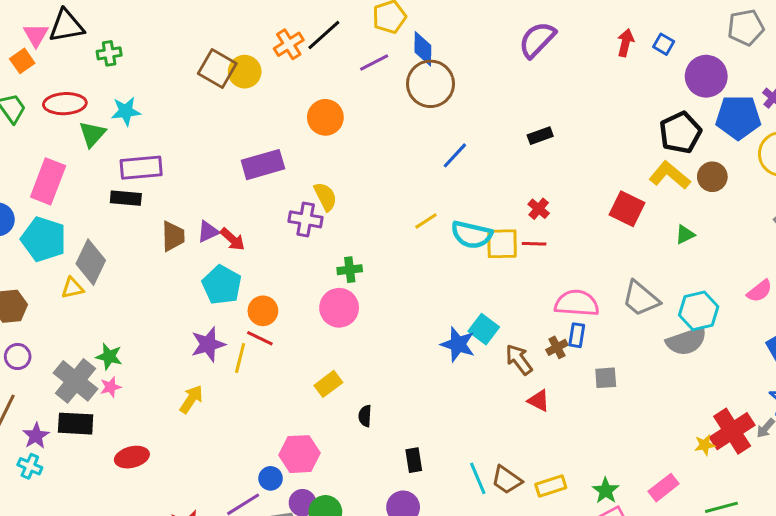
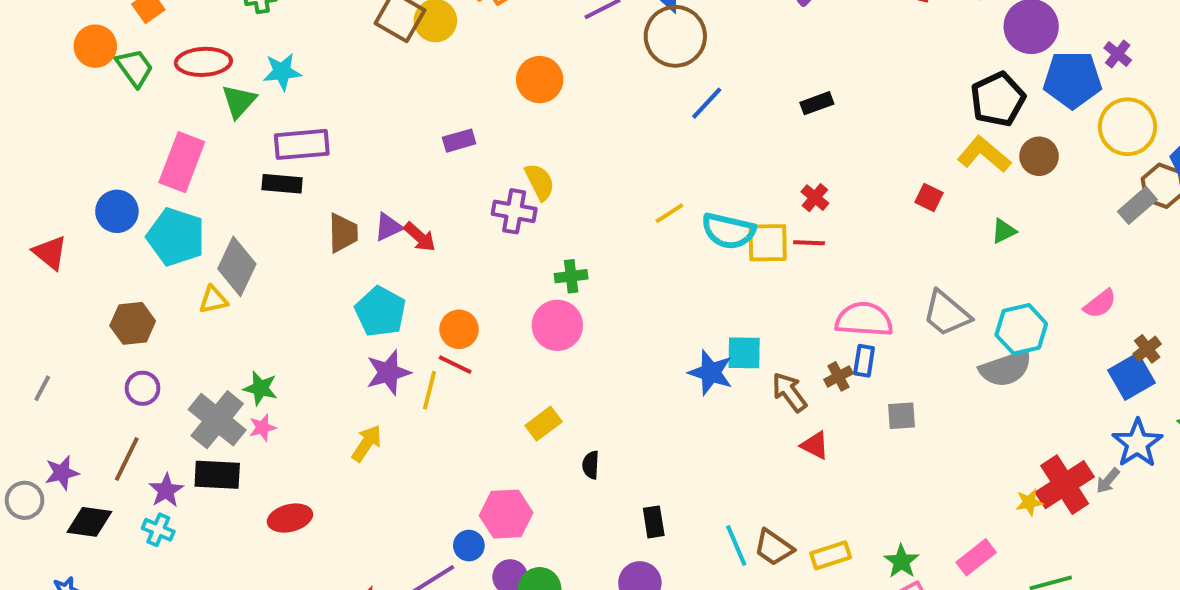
blue line: (455, 155) -> (707, 103), moved
purple rectangle: (263, 165) -> (459, 141), size x0.6
red square: (627, 209) -> (929, 198), size x0.6
cyan pentagon: (222, 285) -> (380, 312), moved
cyan square: (484, 329) -> (744, 353), turned -36

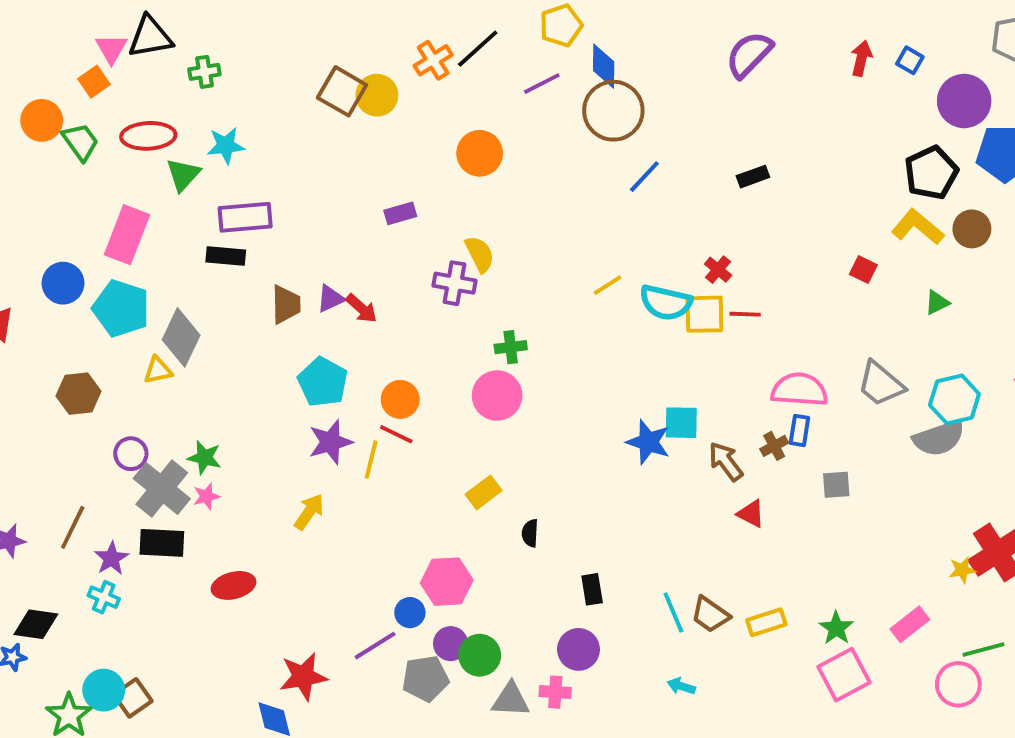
red cross: (815, 198) -> (718, 270), moved
purple circle: (142, 388) -> (131, 454), moved
black diamond: (89, 522) -> (36, 624), moved

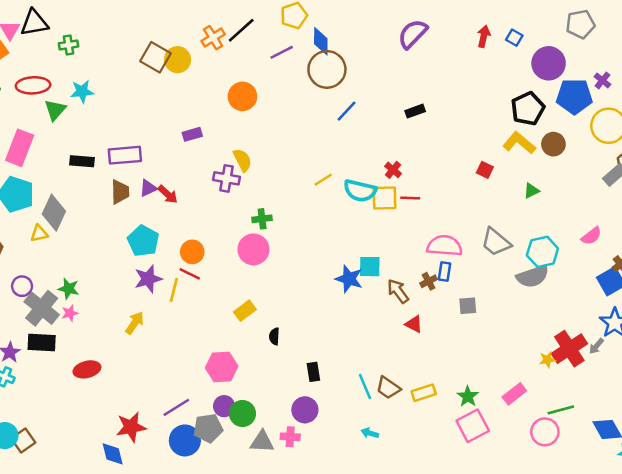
purple rectangle: (245, 217) -> (125, 155), moved
blue circle: (410, 613) -> (185, 440), moved, size x1.6

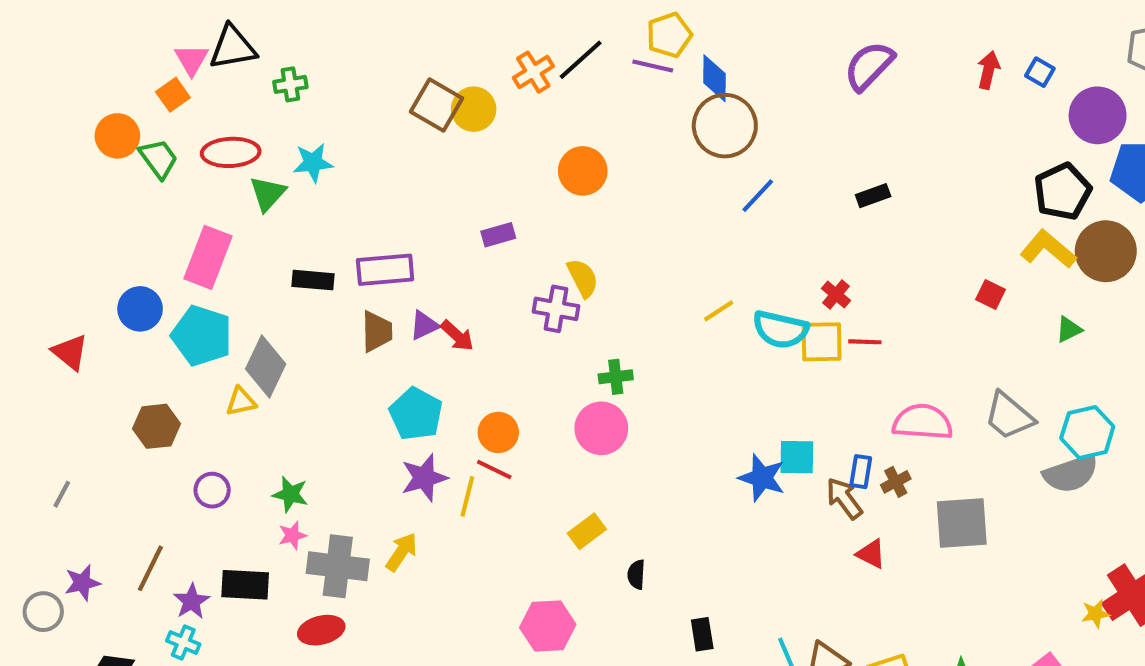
purple line: (282, 52) -> (653, 66), moved, turned 40
brown circle: (553, 144) -> (1106, 251), size x1.5
blue rectangle: (444, 271) -> (861, 472), moved
gray square: (468, 306) -> (962, 523), size x1.8
gray cross: (42, 308) -> (338, 566), moved, turned -32

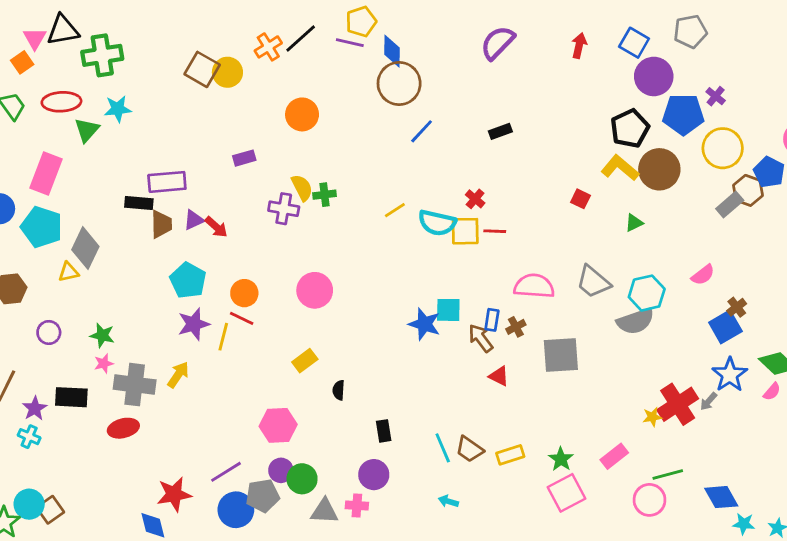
blue square: (1040, 72) -> (634, 43), moved, size x1.5
green cross: (290, 84) -> (102, 55), size x1.8
black rectangle: (313, 280) -> (139, 203), moved
green cross: (616, 377) -> (325, 195), moved

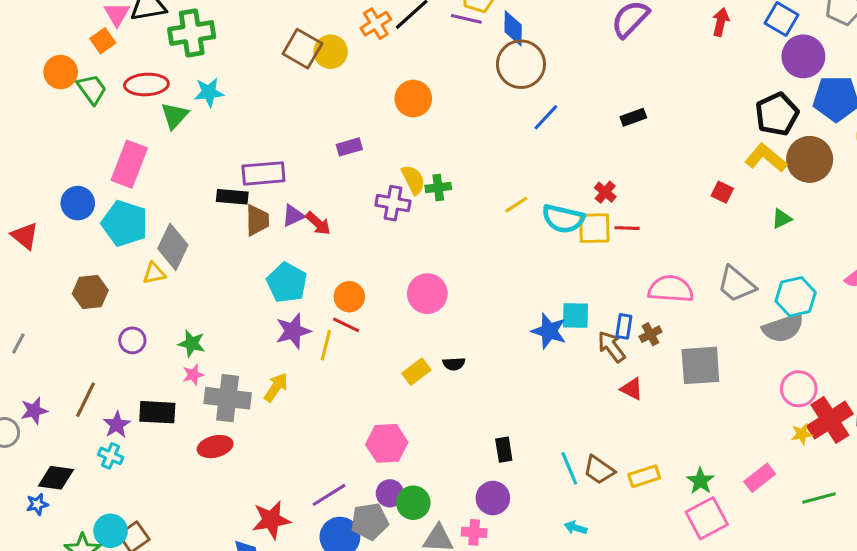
black semicircle: (339, 390) -> (454, 364), moved, turned -96
pink circle: (649, 500) -> (799, 389), moved

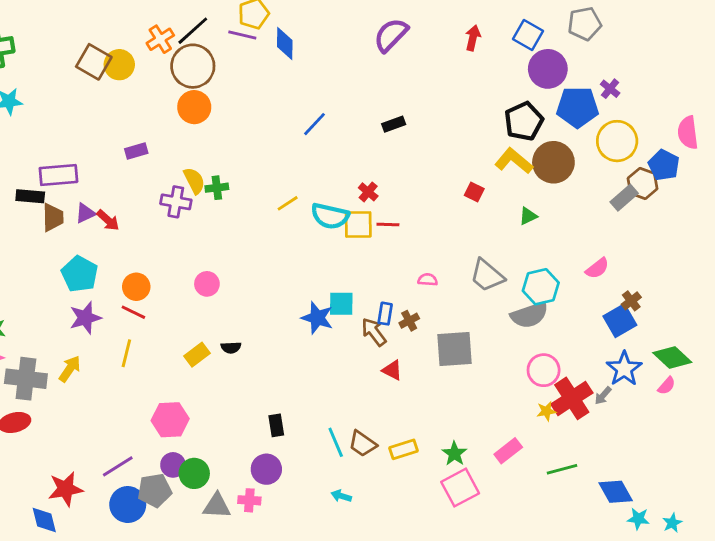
brown circle: (521, 64) -> (193, 66), moved
pink semicircle: (671, 289) -> (428, 280), size x0.5
pink circle: (427, 294) -> (207, 284), size x0.7
yellow line: (326, 345) -> (126, 353), moved

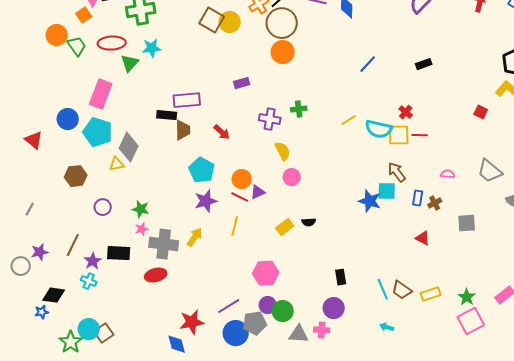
yellow semicircle: (194, 181) -> (283, 151), moved
purple triangle: (85, 213) -> (258, 192), moved
brown arrow: (374, 332) -> (397, 172), moved
gray square: (454, 349) -> (467, 223), size x0.7

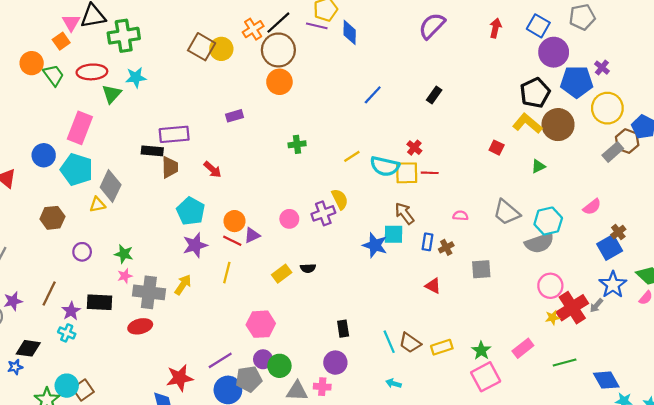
black rectangle: (424, 64) -> (434, 95), turned -35
purple cross: (270, 119) -> (323, 213), moved, turned -30
yellow semicircle: (283, 151) -> (340, 199), moved

